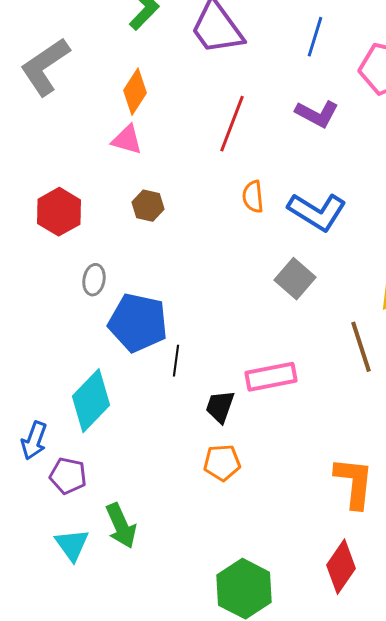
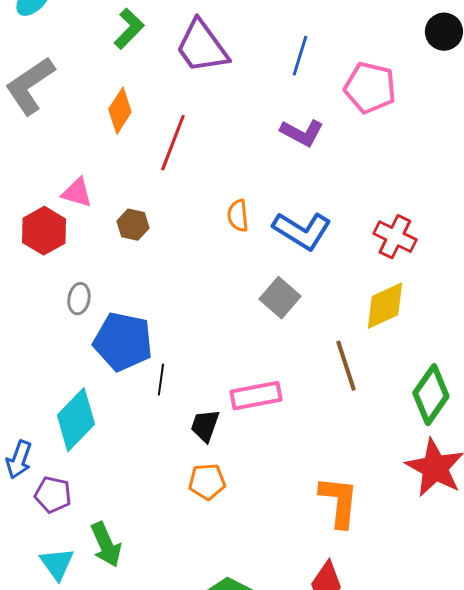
red line: (232, 124) -> (173, 143), moved
pink triangle: (127, 140) -> (77, 193), moved

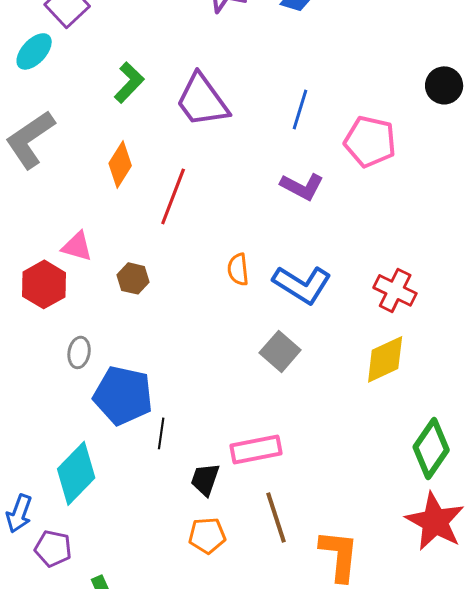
brown line: (346, 366) -> (276, 517), moved

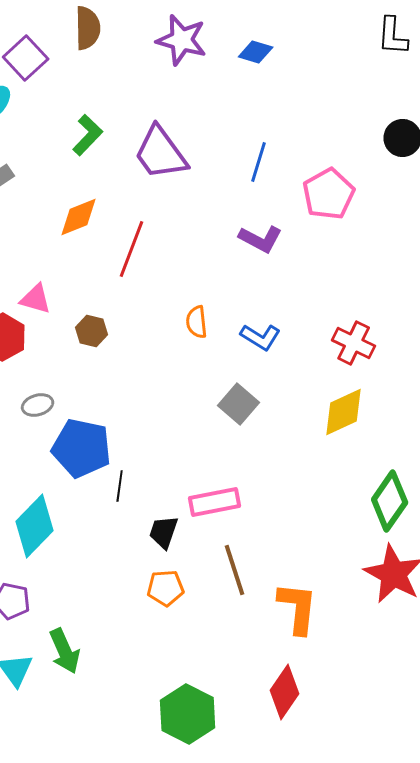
pink pentagon: (370, 141) -> (329, 194), turned 30
orange diamond: (120, 164) -> (79, 217), turned 36
blue L-shape: (302, 284) -> (261, 337), size x0.7
gray ellipse: (79, 352) -> (38, 405), turned 64

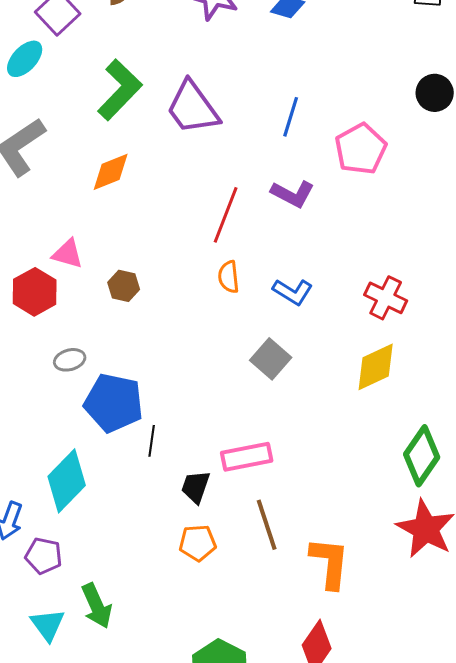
green L-shape: (88, 135) -> (120, 90), size x1.5
red line: (132, 249) -> (226, 215), moved

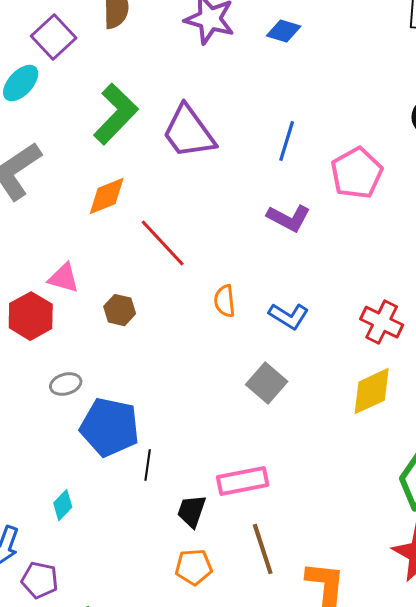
red line: (226, 215) -> (163, 243), moved, turned -64
cyan diamond: (67, 481) -> (63, 505), size x0.5

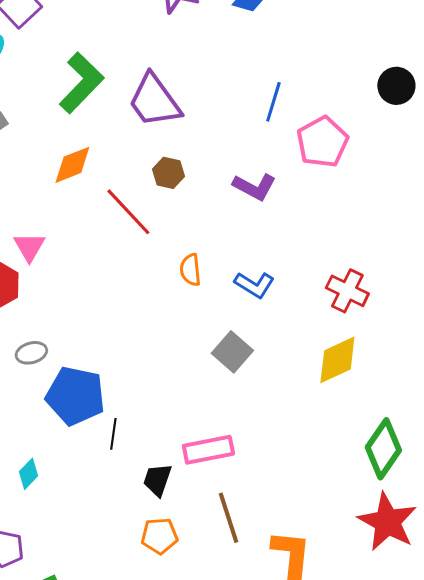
blue line: (287, 141) -> (273, 102), moved
pink triangle: (64, 278) -> (29, 247), turned 44
brown hexagon: (120, 310) -> (168, 173), moved

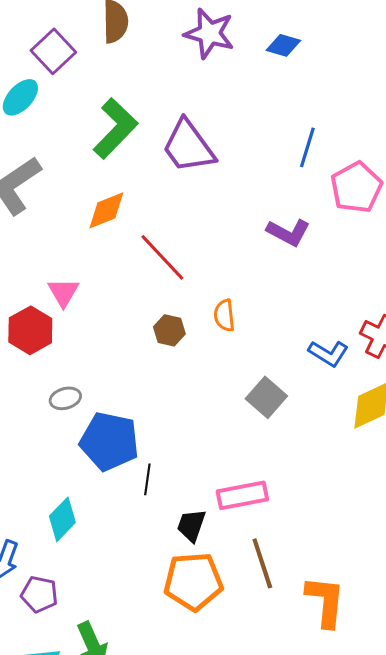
brown hexagon: (168, 173) -> (169, 330), moved
blue L-shape: (254, 285) -> (328, 353), moved
cyan diamond: (28, 474) -> (62, 519), size x1.4
orange pentagon: (159, 536) -> (193, 581), size x1.6

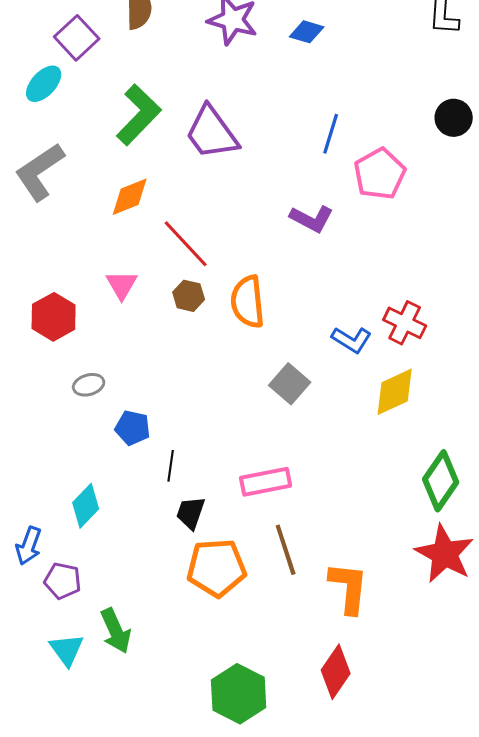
pink triangle: (63, 292) -> (122, 285), moved
orange semicircle: (224, 315) -> (248, 302), size x1.6
brown hexagon: (169, 330) -> (189, 296), moved
blue pentagon: (109, 441) -> (133, 428), size x0.6
black trapezoid: (191, 525) -> (191, 513), moved

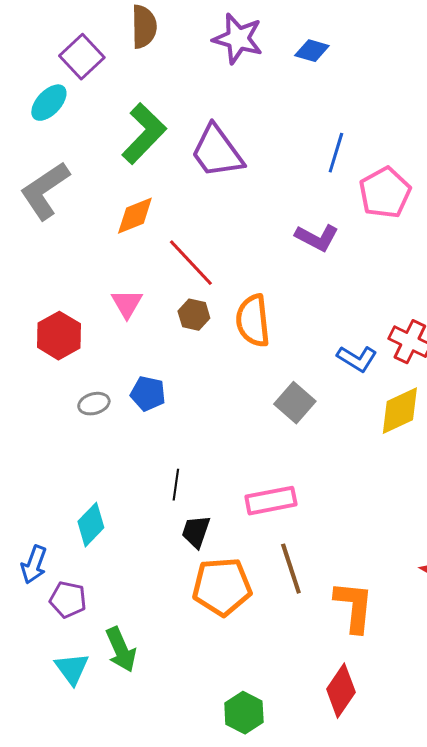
blue pentagon: (133, 428) -> (148, 394), moved
green hexagon: (239, 694) -> (244, 713), size x0.7

